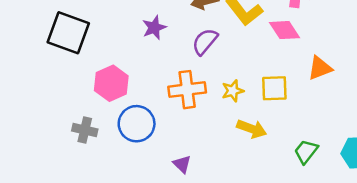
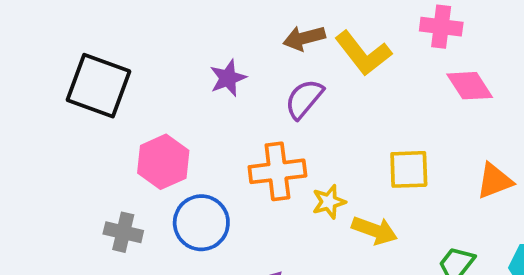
pink diamond: (284, 30) -> (470, 86), moved
orange triangle: (320, 68) -> (494, 181), moved
yellow star: (233, 91) -> (329, 202), moved

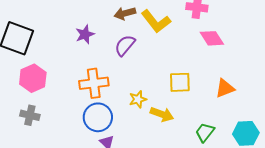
pink hexagon: (163, 162) -> (33, 78), moved
orange cross: (277, 171) -> (94, 83), moved
blue circle: (201, 223) -> (98, 117), moved

